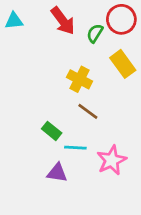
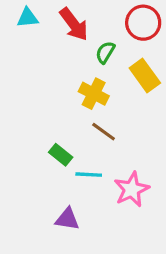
cyan triangle: (14, 21) -> (28, 18), moved
green semicircle: (95, 33) -> (105, 52), moved
purple triangle: (57, 173) -> (67, 219), moved

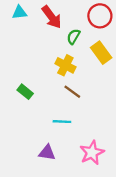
green rectangle: (61, 155) -> (25, 92), moved
pink star: (132, 189) -> (92, 153), moved

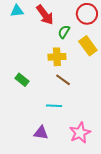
yellow cross: (65, 65) -> (57, 57), turned -30

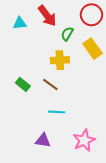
cyan triangle: (17, 11) -> (20, 23), moved
brown line: (63, 80) -> (50, 84), moved

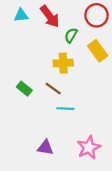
cyan triangle: (20, 23) -> (21, 15), moved
cyan line: (57, 112) -> (65, 109), moved

